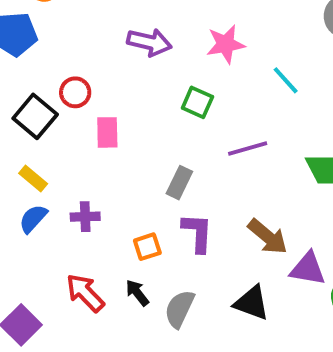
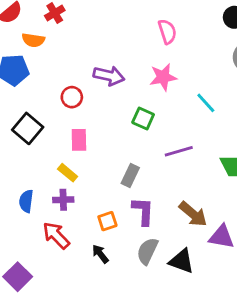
red circle: (75, 92) -> (72, 97), moved
yellow rectangle: (33, 179) -> (68, 173), moved
blue semicircle: (33, 219) -> (26, 201), turned -35
red arrow: (85, 293) -> (56, 235), moved
gray semicircle: (179, 309) -> (147, 251), moved

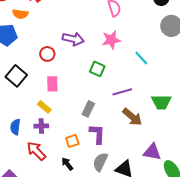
brown arrow: (193, 214) -> (132, 117), moved

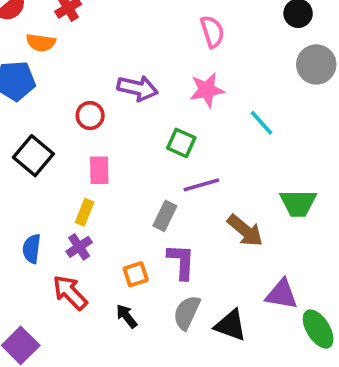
purple line: (122, 92) -> (201, 185), moved
yellow rectangle: (44, 107) -> (85, 212), turned 72
purple cross: (41, 126) -> (79, 247), turned -32

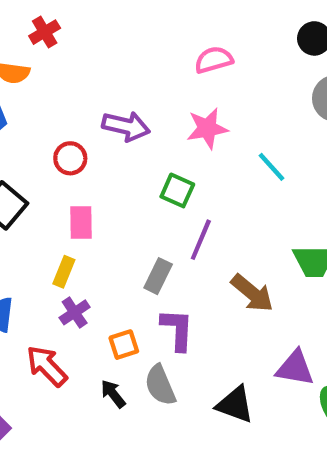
pink semicircle: (212, 32) -> (214, 60), turned -88
purple line: (201, 185) -> (201, 240), turned -51
purple cross: (79, 247) -> (75, 312), moved
gray semicircle: (187, 313) -> (160, 385), moved, turned -48

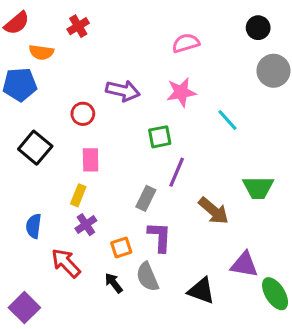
red cross: (45, 32) -> (78, 26), moved
green square: (177, 190) -> (160, 137), turned -35

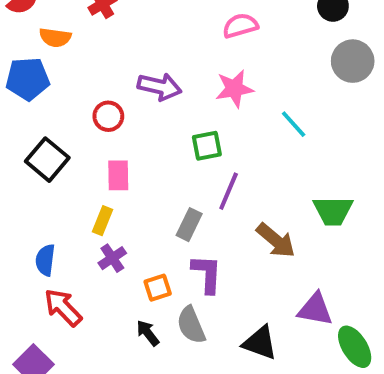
red arrow: (66, 263) -> (63, 307), moved

